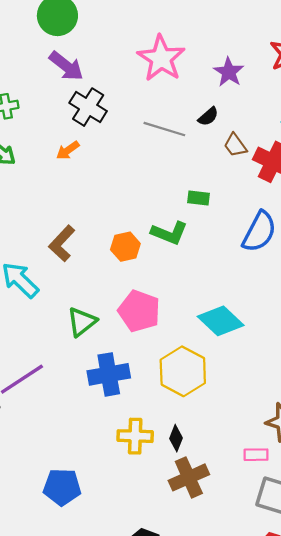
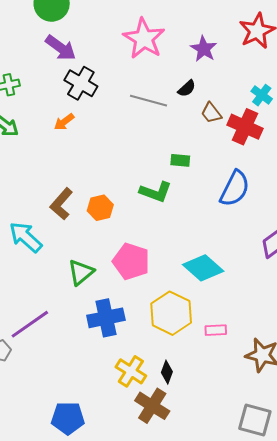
orange hexagon: (125, 247) -> (100, 208), moved
yellow cross: (135, 436) -> (131, 371), turned 32
pink rectangle: (256, 455) -> (216, 330), moved
brown cross: (189, 477) -> (152, 406), moved, turned -32

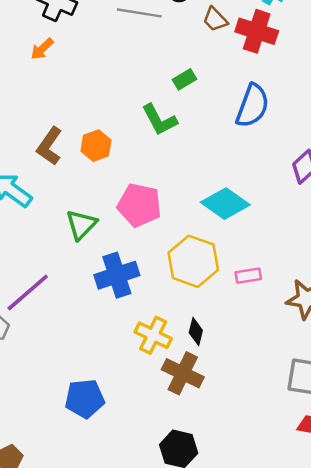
green rectangle: (180, 160) -> (185, 79), turned -30
green L-shape: (156, 192) -> (159, 120), turned 48

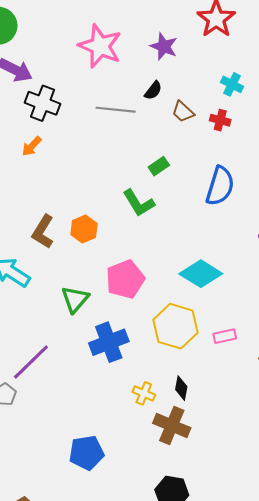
red cross: (257, 31) -> (220, 120), size x0.6
pink pentagon: (139, 205) -> (125, 279), turned -30
yellow cross: (153, 335) -> (144, 393), size x0.7

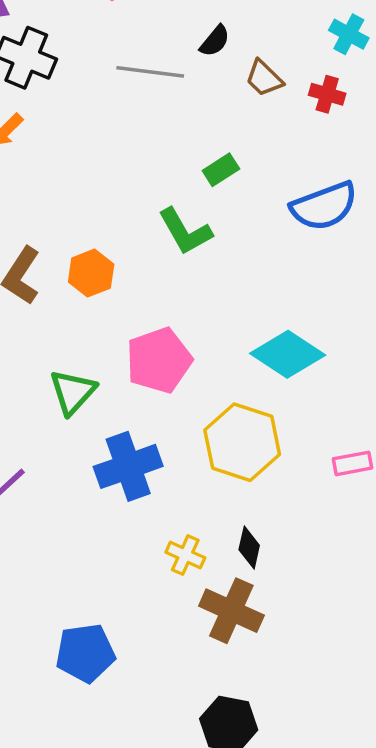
blue semicircle: (220, 186) -> (324, 206), turned 51
pink rectangle: (225, 336) -> (353, 463), moved

